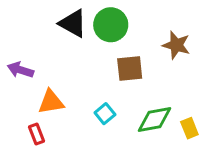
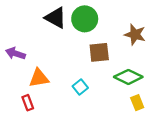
green diamond: (154, 119) -> (128, 77), moved, turned 36
yellow rectangle: (189, 128) -> (137, 103), moved

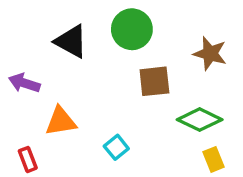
black triangle: (56, 18) -> (71, 41), moved
cyan square: (80, 87) -> (116, 147), moved
red rectangle: (28, 103) -> (28, 159), moved

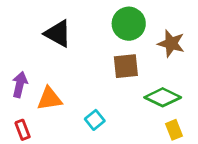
green circle: (132, 29) -> (129, 24), moved
purple arrow: (24, 83) -> (20, 85), moved, turned 85

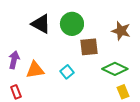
green circle: (129, 24) -> (72, 24), moved
cyan square: (95, 120) -> (67, 72), moved

